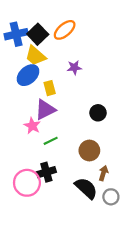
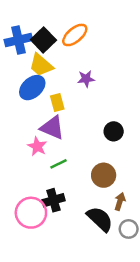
purple triangle: (45, 110) -> (52, 128), turned 50

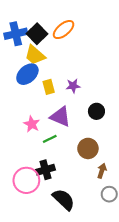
purple star: (86, 79) -> (73, 86), moved
purple triangle: (52, 128) -> (60, 117), moved
black semicircle: (100, 219) -> (64, 199), moved

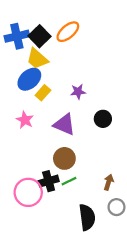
yellow rectangle: (49, 87) -> (43, 93), moved, turned 56
pink star: (32, 124) -> (25, 120), moved
green line: (50, 139) -> (69, 181), moved
brown circle: (88, 148) -> (64, 158), moved
black semicircle: (64, 199) -> (87, 217), moved, turned 40

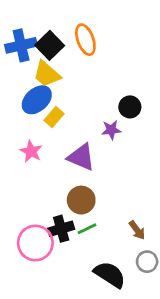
orange ellipse: (68, 32) -> (85, 40), turned -70
purple star: (78, 92) -> (111, 130), moved
black circle: (103, 119) -> (130, 107), moved
brown arrow: (109, 182) -> (137, 230), turned 126
black semicircle: (87, 217) -> (110, 275), turned -50

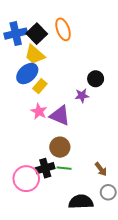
pink star: (31, 151) -> (39, 111), moved
green line: (87, 229) -> (64, 168), turned 32
black semicircle: (110, 275) -> (81, 202), turned -35

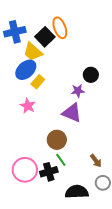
black square: (37, 34) -> (45, 37), moved
pink star: (39, 111) -> (28, 106), moved
purple triangle: (60, 116) -> (72, 113), moved
black cross: (45, 168) -> (49, 172), moved
green line: (64, 168) -> (61, 160), turned 48

